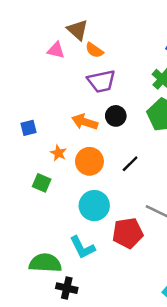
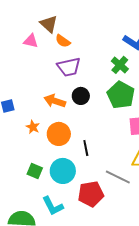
black line: (130, 164) -> (86, 148), moved, turned -56
green square: (42, 183) -> (35, 171), moved

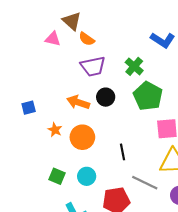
green cross: (120, 65) -> (134, 66), moved
black line: (86, 148) -> (123, 152), moved
cyan circle: (63, 171) -> (87, 176), size x0.7

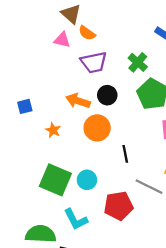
pink triangle: (53, 39) -> (62, 40), moved
orange circle: (82, 137) -> (97, 128), moved
green square: (57, 176) -> (55, 180), size x1.8

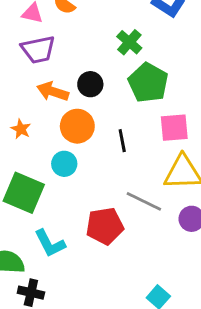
purple trapezoid: (94, 62) -> (38, 49), moved
black line: (125, 154) -> (122, 141), moved
cyan circle: (87, 180) -> (64, 164), moved

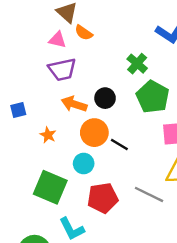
black line: (122, 141) -> (119, 144), moved, turned -48
red pentagon: (105, 226) -> (103, 198), moved

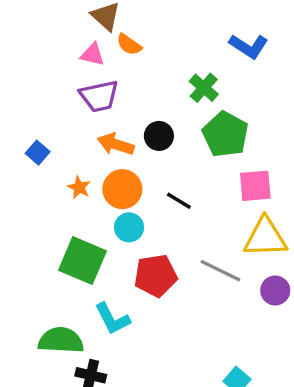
blue square: (18, 110) -> (38, 153), turned -35
orange circle: (94, 133) -> (122, 189), moved

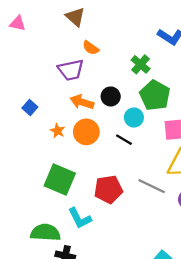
orange semicircle: (129, 45) -> (91, 48), moved
pink triangle: (92, 55) -> (18, 23), moved
cyan circle: (129, 227) -> (134, 117), moved

